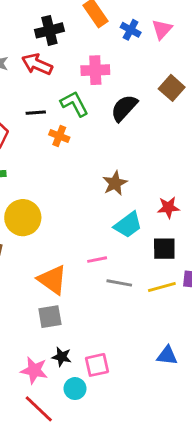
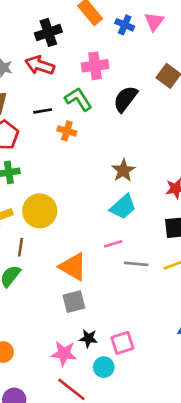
cyan trapezoid: (128, 225) -> (123, 207), moved

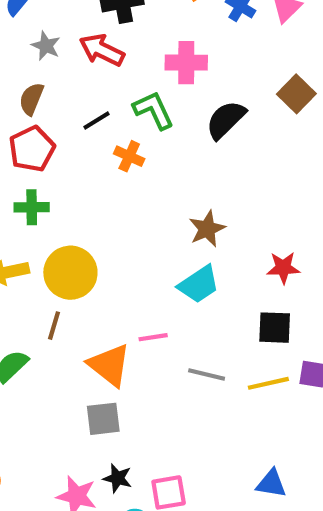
black line: (43, 111) -> (96, 120), turned -30
pink line: (113, 244) -> (153, 337), moved
brown line: (20, 247) -> (54, 326), moved

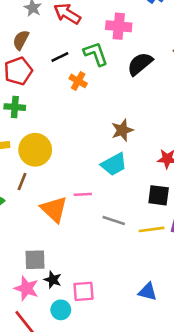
gray square: (103, 419) -> (35, 260), moved

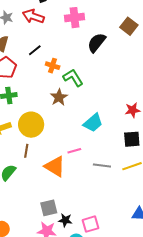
green L-shape: (96, 54) -> (73, 78), moved
brown star: (122, 130) -> (59, 97), moved

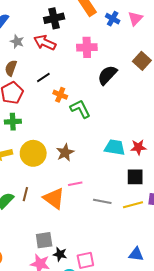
brown star: (59, 97) -> (65, 153), moved
cyan trapezoid: (93, 123) -> (115, 147), moved, turned -135
brown line: (26, 151) -> (25, 194), moved

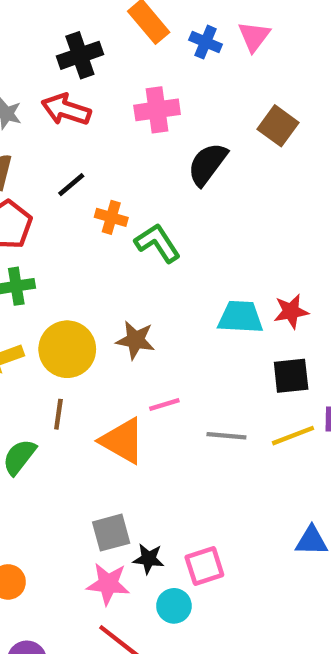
brown star: (65, 153) -> (135, 340), turned -30
brown line: (25, 194) -> (58, 414), moved

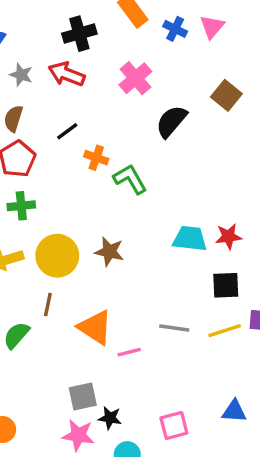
pink cross: (157, 110) -> (135, 78), turned -36
pink line: (164, 405) -> (129, 352), moved
pink square: (204, 566) -> (174, 425), moved

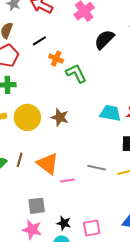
brown line: (48, 305) -> (20, 160), moved
black star: (110, 418) -> (64, 223), moved

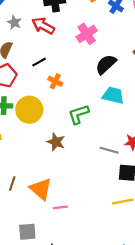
green L-shape: (76, 73) -> (79, 114), moved, turned -85
cyan trapezoid: (110, 113) -> (113, 95), moved
yellow circle: (27, 117) -> (29, 110), moved
gray line: (96, 168) -> (109, 150), moved

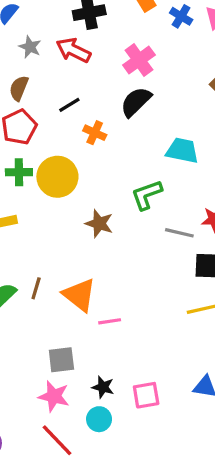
black semicircle: (106, 64) -> (136, 102), moved
green L-shape: (79, 114) -> (147, 195), moved

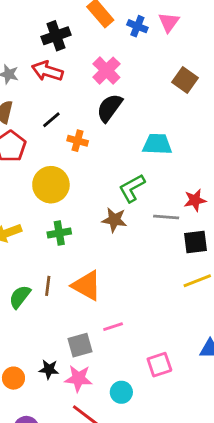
green cross: (19, 172) -> (59, 233), moved
brown star: (99, 224) -> (114, 220), moved
pink line: (110, 321) -> (113, 327), moved
black star: (103, 387) -> (49, 369), moved

